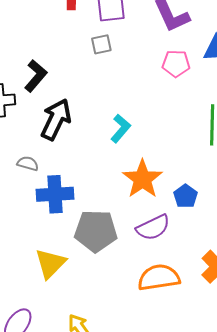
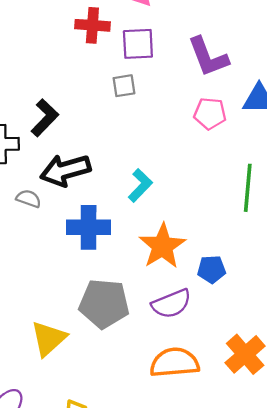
black arrow: (56, 119) -> (65, 170), turned -135
gray semicircle: (28, 164) -> (29, 199), moved
blue cross: (55, 194) -> (89, 227), moved
blue pentagon: (185, 196) -> (212, 269), turned 30

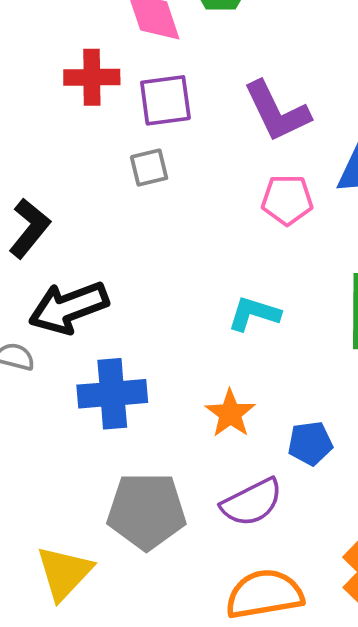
cyan L-shape: (140, 185) -> (254, 314), moved, turned -112
orange star: (162, 246) -> (230, 414), size x0.7

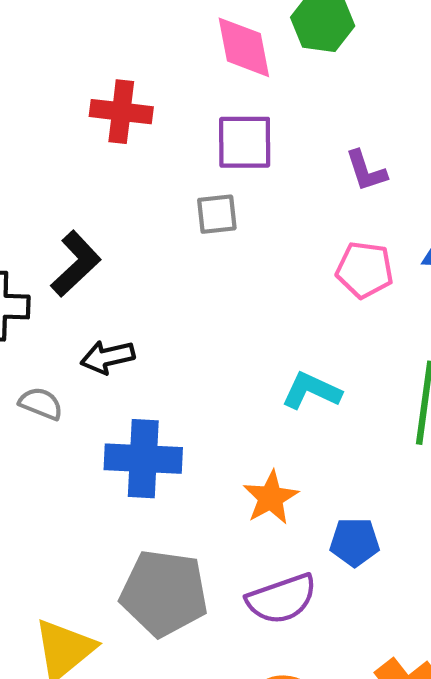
red cross: (92, 77) -> (121, 112), moved
purple L-shape: (277, 112) -> (366, 171), size x0.6
black arrow: (69, 308) -> (108, 357), size x0.6

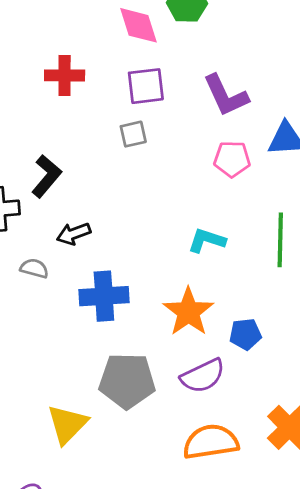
purple L-shape: (366, 171) -> (226, 95), size x1.6
orange star: (271, 498) -> (188, 312), size x1.4

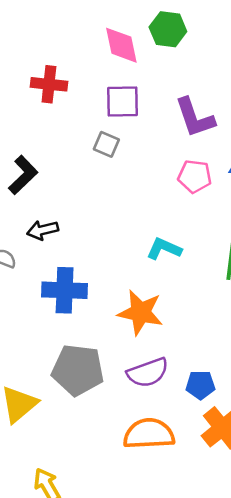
gray square: (133, 134) -> (106, 144), turned 30
orange star: (188, 312) -> (140, 312), turned -30
blue pentagon: (245, 334) -> (200, 385), moved

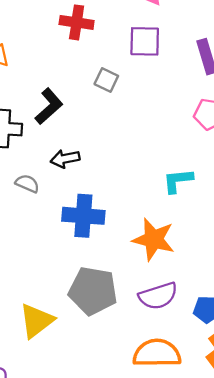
gray square: (106, 144) -> (106, 80), moved
cyan L-shape: (164, 249) -> (178, 181), turned -32

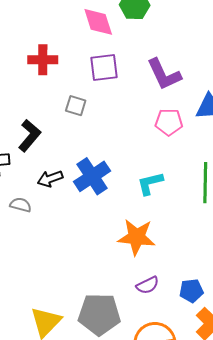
blue cross: (83, 216) -> (92, 176), moved, turned -30
gray pentagon: (93, 291) -> (99, 314), moved
purple semicircle: (158, 296) -> (148, 285), size x0.7

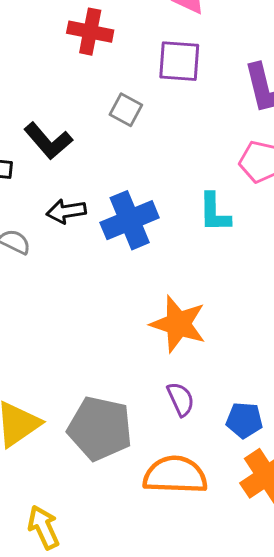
black L-shape: (30, 136) -> (48, 141), turned 88
cyan L-shape: (150, 183) -> (214, 213), moved, turned -88
purple semicircle: (148, 285) -> (181, 399), turned -100

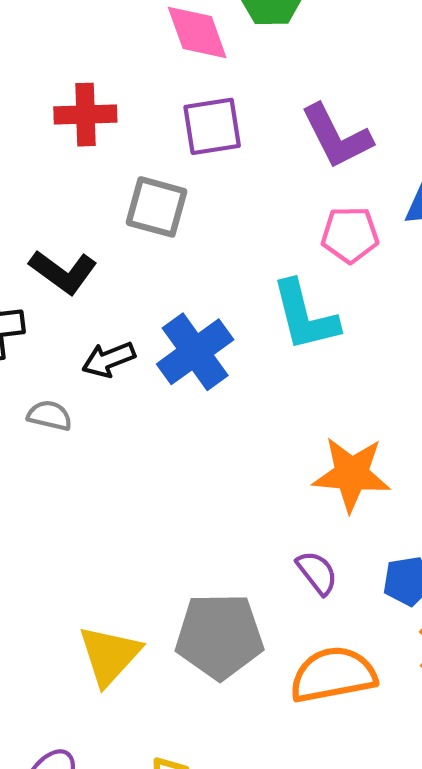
gray square: (126, 110) -> (156, 207), size x1.4
cyan L-shape: (214, 213) -> (305, 316), size x1.4
orange star: (178, 324) -> (352, 474), moved

